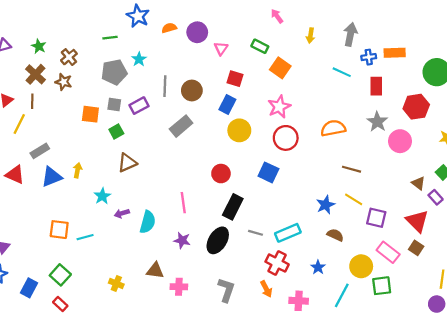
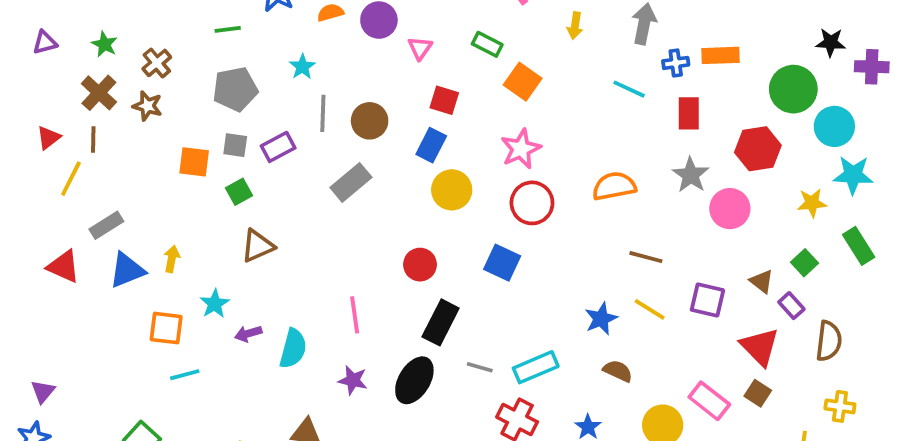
cyan star: (139, 59) -> (302, 67), moved
purple square: (376, 218) -> (707, 300), moved
orange square: (59, 230) -> (166, 328), moved

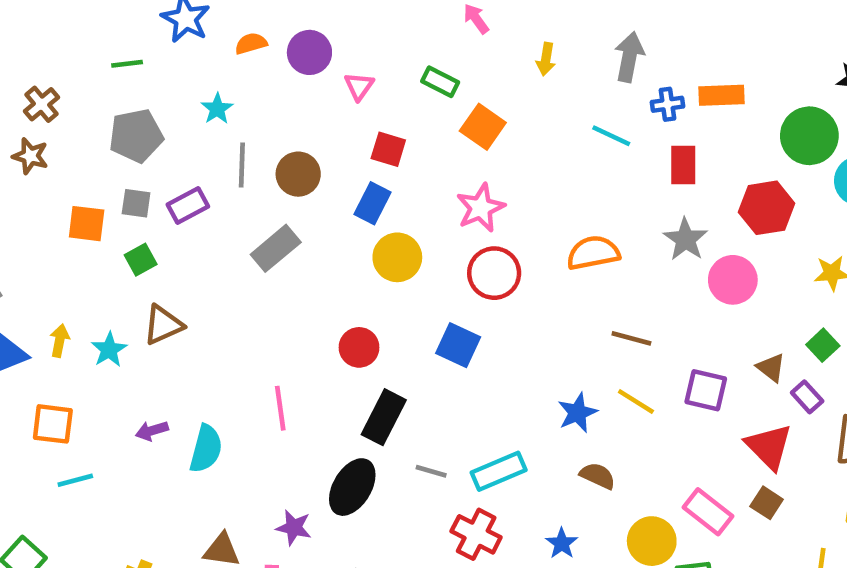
cyan star: (215, 304) -> (109, 350), moved
purple star: (353, 380) -> (294, 528), moved

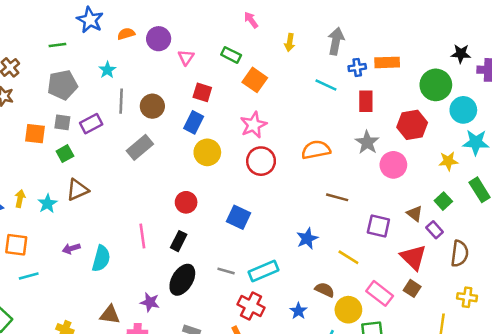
blue square: (458, 345) -> (239, 217), moved
yellow line: (636, 401) -> (348, 257), moved
black rectangle: (384, 417) -> (179, 241), moved, size x0.7
brown semicircle: (598, 476) -> (325, 290), moved

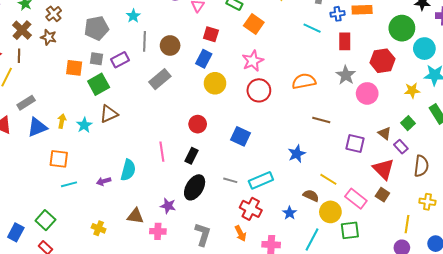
green square: (65, 154) -> (99, 84), size x1.5
purple arrow: (71, 249) -> (104, 181), moved
yellow line: (348, 257) -> (328, 179), moved

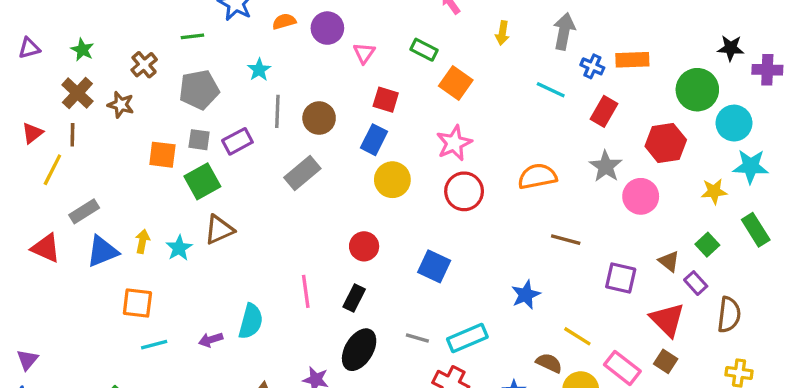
brown cross: (54, 14) -> (144, 65), moved
blue cross: (338, 14) -> (592, 66), turned 32
red rectangle: (345, 41) -> (604, 111), turned 30

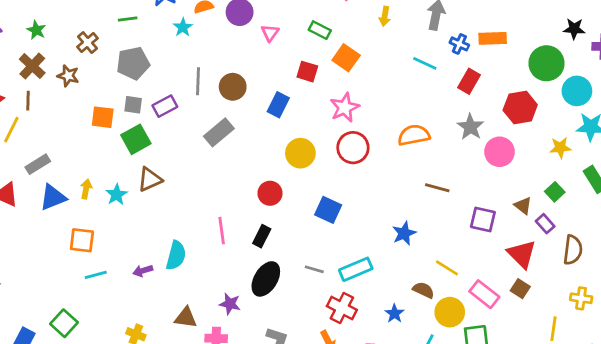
cyan star: (259, 70) -> (183, 27), moved
red square: (386, 100) -> (307, 72), moved
yellow circle: (392, 180) -> (300, 153), moved

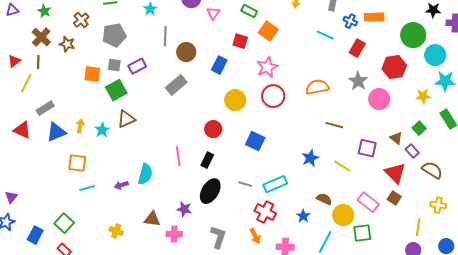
gray line: (198, 81) -> (165, 36), moved
brown semicircle: (573, 250) -> (432, 170), turned -65
yellow line: (447, 268) -> (342, 166), moved

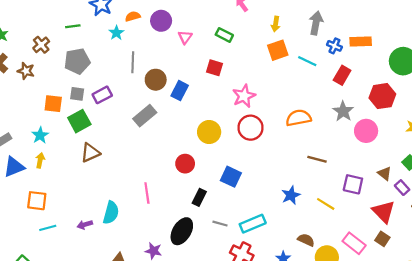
orange square: (268, 31) -> (278, 50), moved, turned 36
blue rectangle: (219, 65) -> (180, 91), moved
cyan star: (102, 130) -> (40, 135), moved
black rectangle: (207, 160) -> (199, 197), moved

